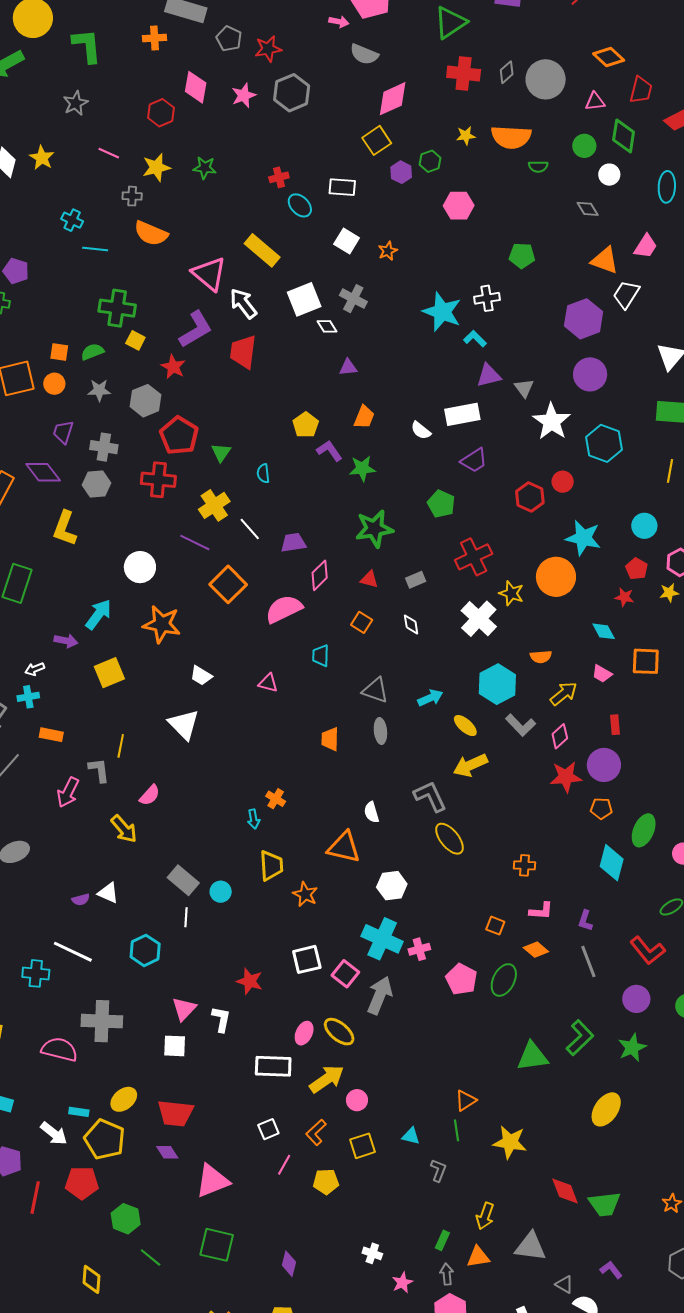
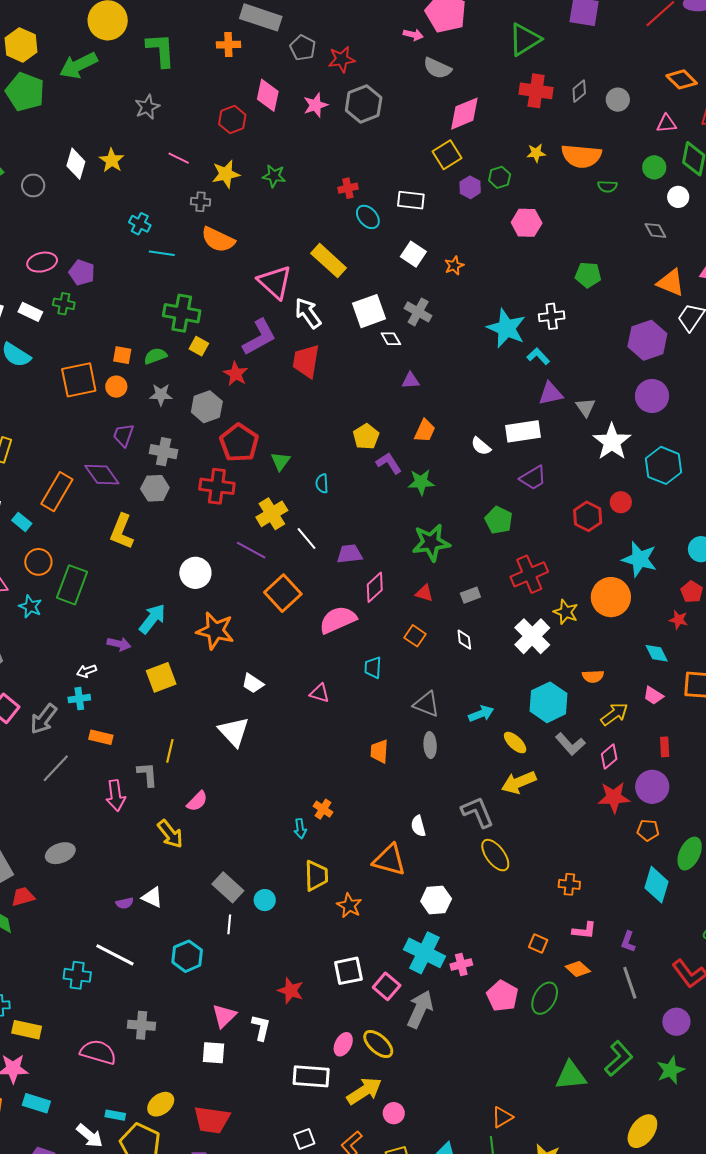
gray circle: (546, 79) -> (618, 100), size x0.6
pink arrow: (68, 792) -> (116, 795), turned -36
gray cross: (102, 1021) -> (142, 1025), size x0.7

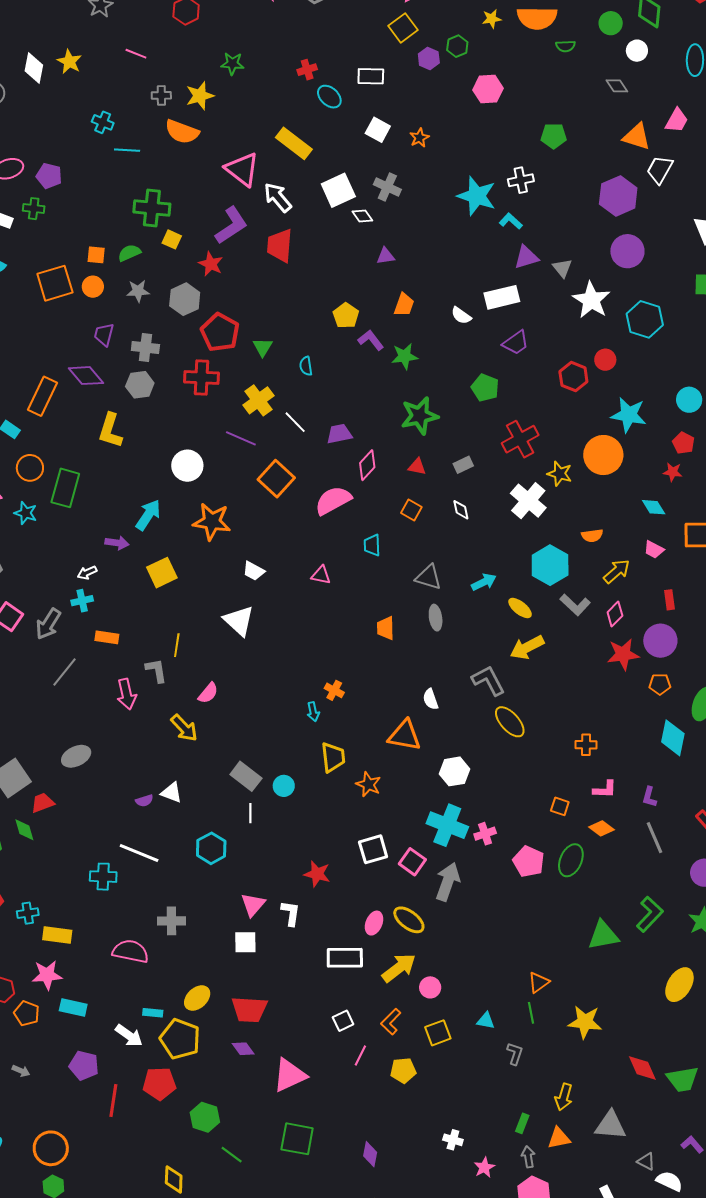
yellow star: (226, 174) -> (200, 96), moved

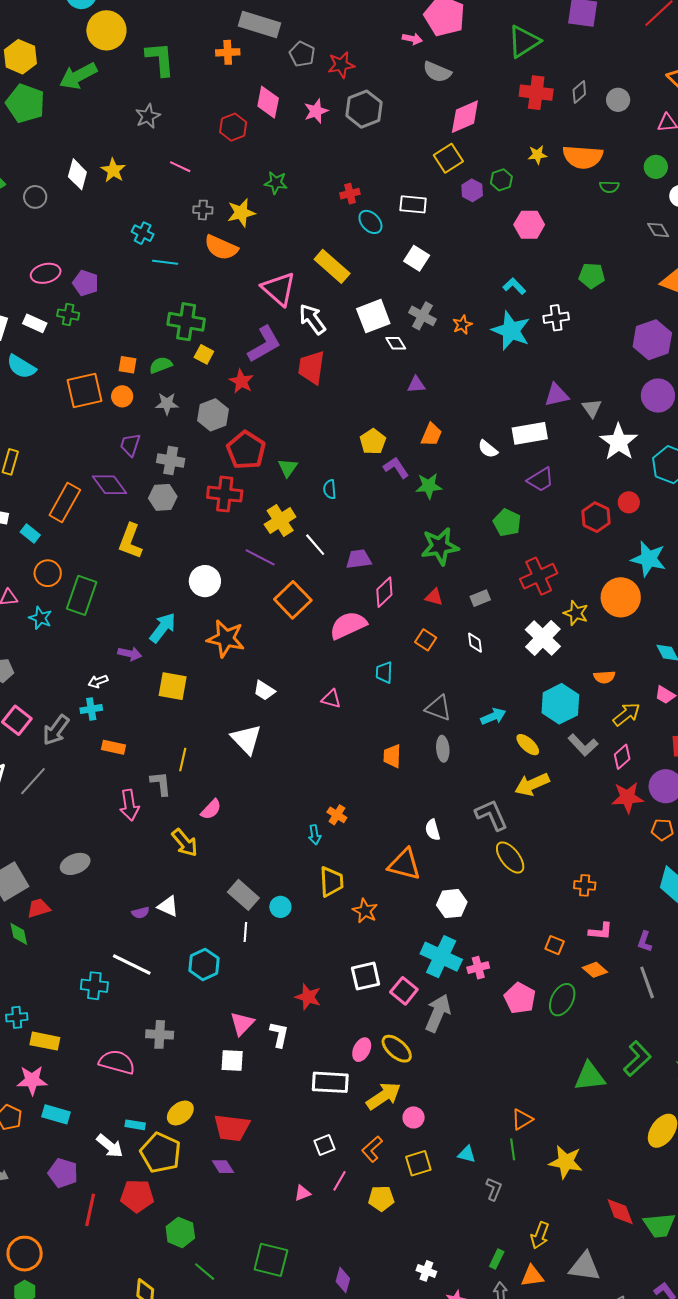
orange star: (419, 138) -> (462, 325), moved
cyan L-shape: (511, 221) -> (514, 286), moved
yellow square: (162, 573) -> (173, 686), turned 32
gray line: (65, 672) -> (33, 781), moved
pink triangle: (290, 1075) -> (302, 1193), moved, size x0.5

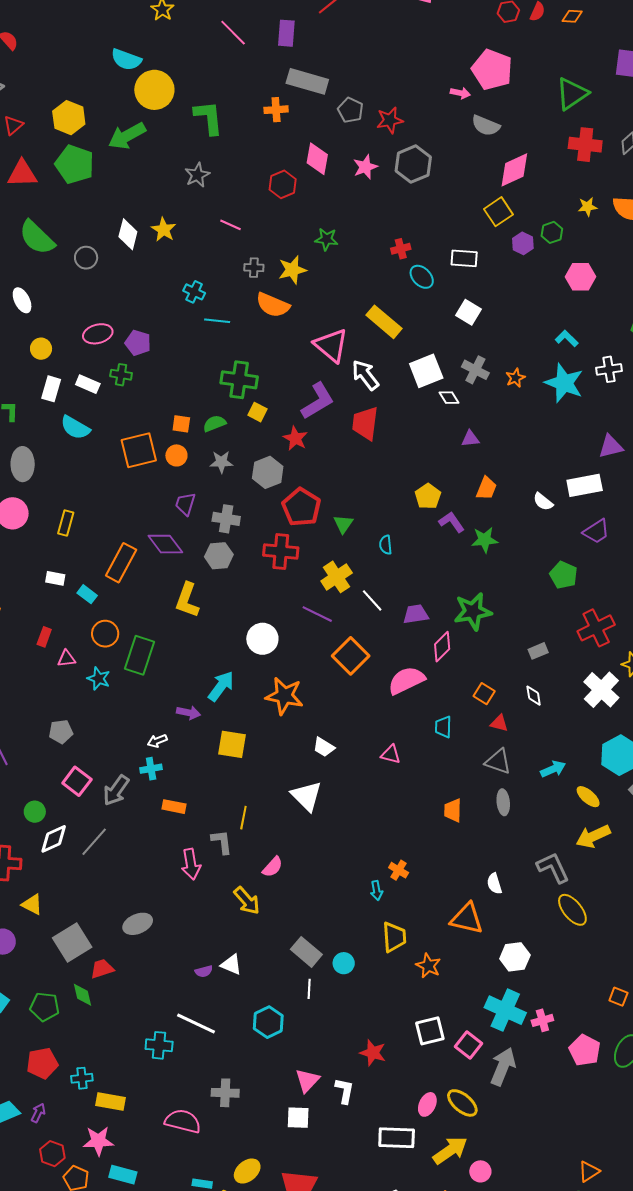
green star: (440, 546) -> (473, 611), moved
red triangle: (434, 597) -> (499, 723), moved

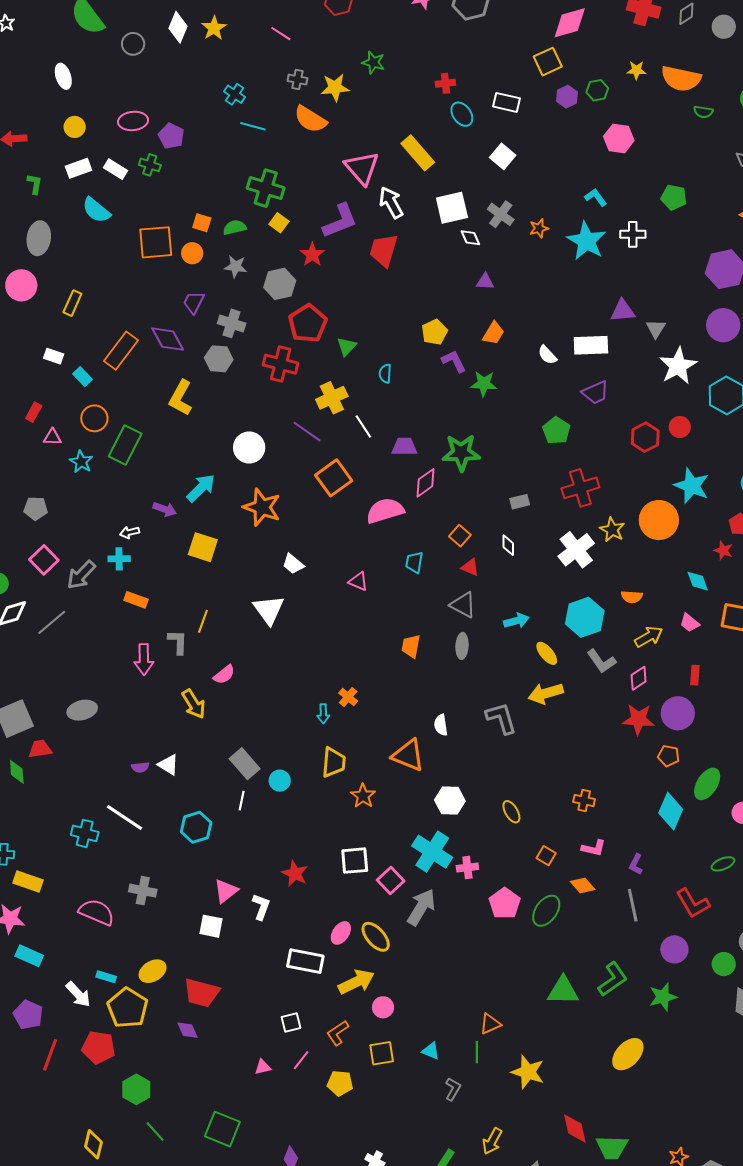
white rectangle: (51, 389) -> (78, 168), turned 45
yellow ellipse: (572, 910) -> (511, 812), moved, size x0.7

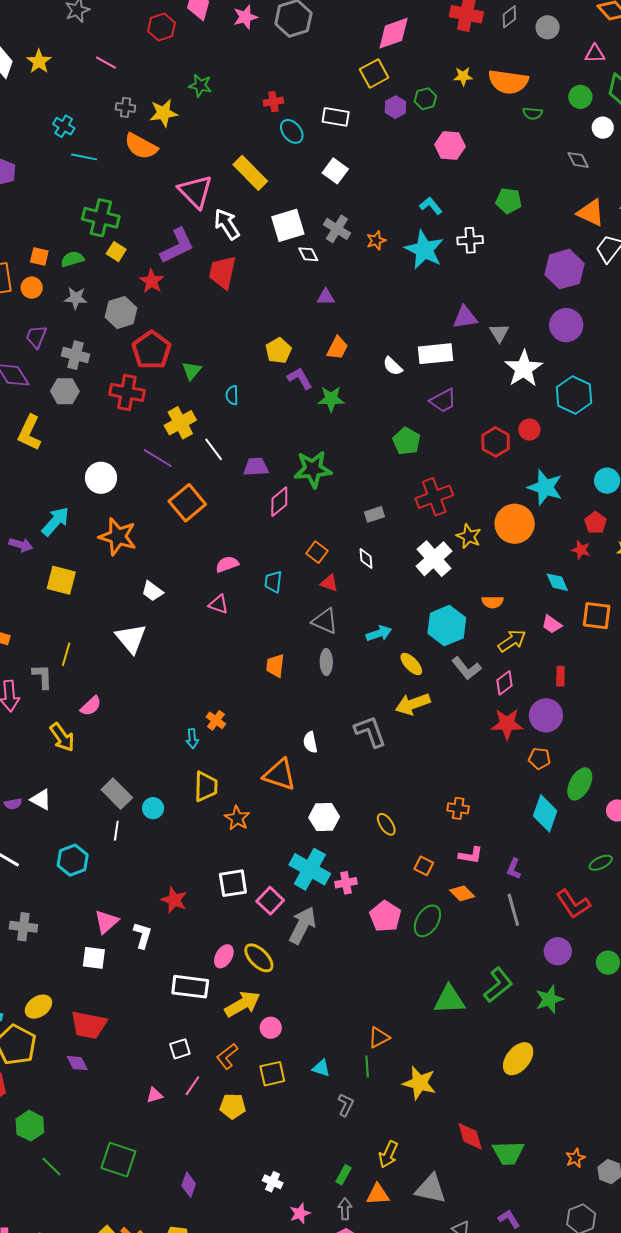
pink semicircle: (385, 511) -> (227, 564), moved, size x0.6

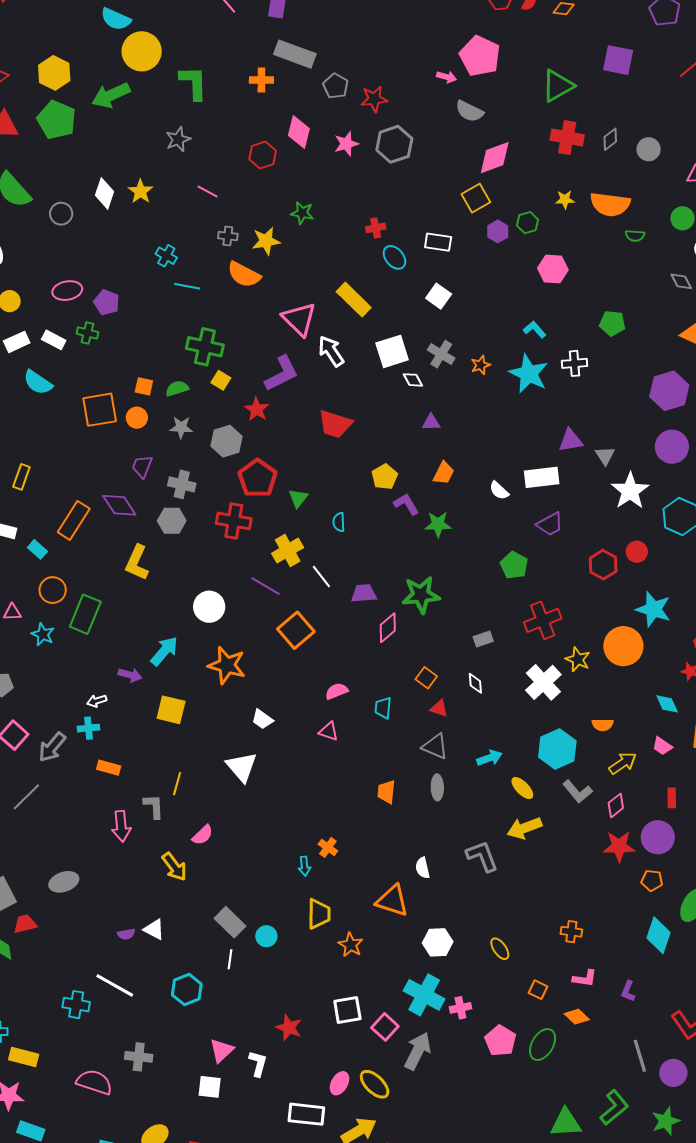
red trapezoid: (222, 272) -> (335, 424), moved, turned -84
gray line: (513, 910) -> (640, 1056), moved

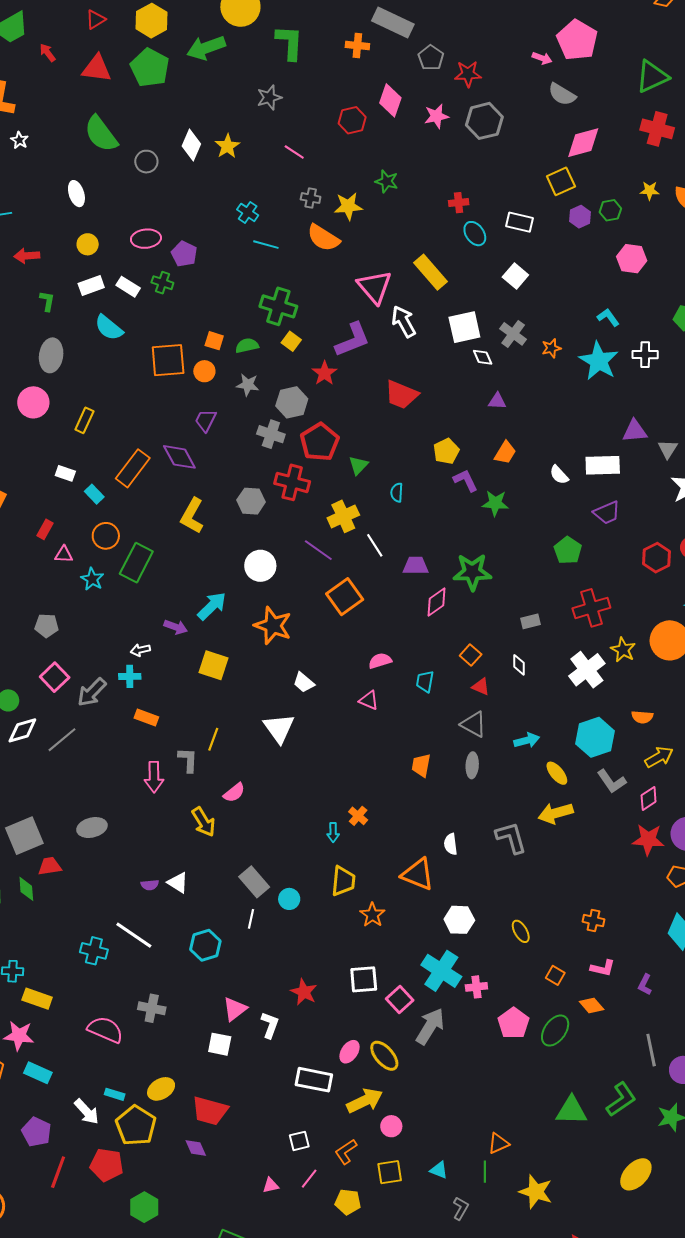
gray cross: (182, 484) -> (271, 434), moved
gray hexagon: (172, 521) -> (251, 501), moved

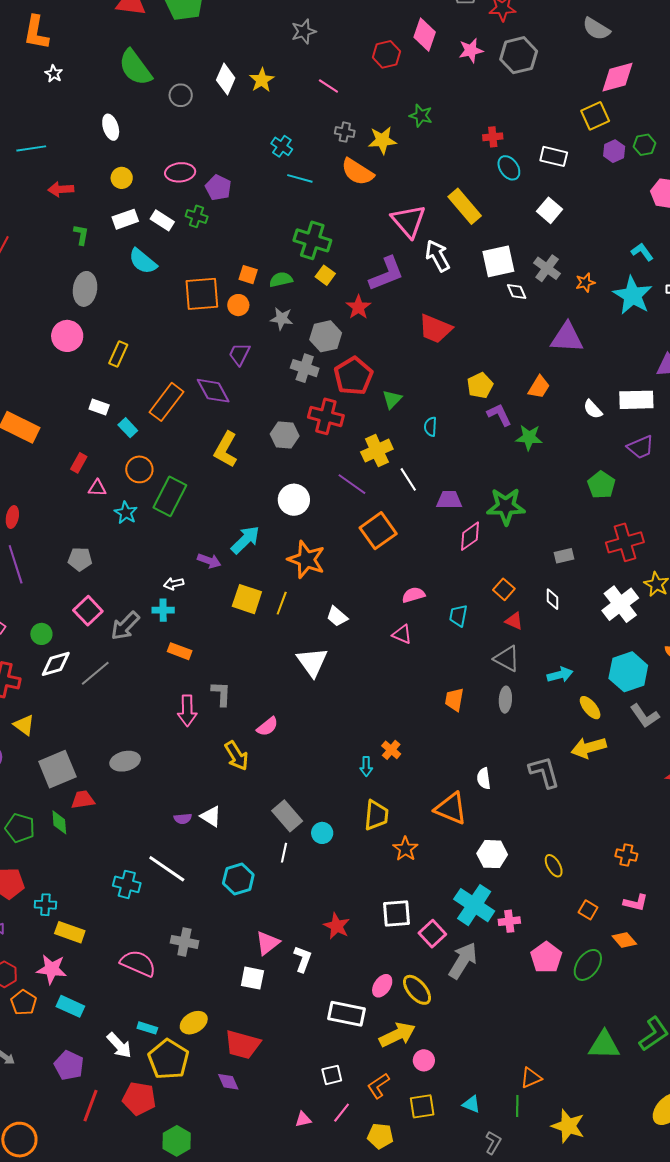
purple triangle: (497, 401) -> (567, 338), moved, size x1.8
yellow line: (213, 739) -> (282, 603), moved

